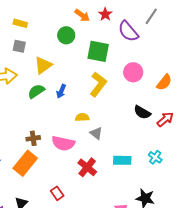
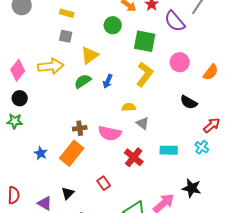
red arrow: (165, 119) -> (212, 125), moved

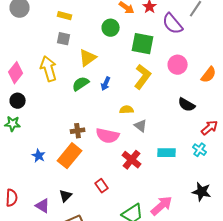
yellow arrow: (51, 66) -> (49, 69), turned -100
black star: (192, 188) -> (202, 192), moved

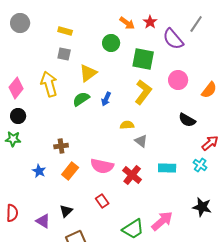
brown cross: (78, 131) -> (61, 146), moved
pink semicircle: (108, 136) -> (102, 166), moved
orange rectangle: (70, 156) -> (70, 171), size x0.7

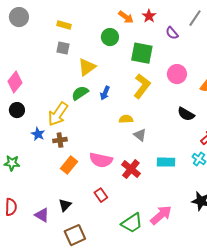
purple semicircle: (173, 39) -> (172, 33), size x0.6
yellow arrow: (49, 84) -> (58, 114), moved, turned -130
green star: (13, 139) -> (12, 163), moved
blue star: (39, 171) -> (38, 134), moved

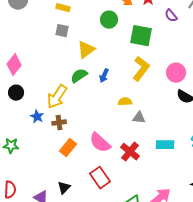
pink circle: (177, 74) -> (176, 73), moved
gray triangle: (140, 135) -> (139, 118), turned -32
pink semicircle: (101, 160) -> (100, 143), turned 30
red rectangle: (101, 195) -> (100, 178), size x1.5

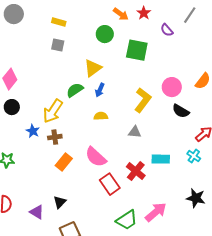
yellow triangle: (86, 50) -> (93, 68), moved
yellow L-shape: (141, 69) -> (143, 100), moved
yellow semicircle: (125, 102) -> (101, 116), moved
red cross: (130, 152) -> (136, 171), moved
red rectangle: (100, 178) -> (110, 184), moved

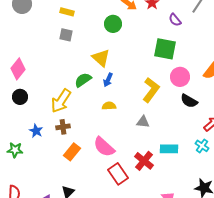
green square: (137, 50) -> (165, 49), moved
yellow triangle: (93, 68) -> (101, 58), turned -42
blue star: (33, 131) -> (36, 131), moved

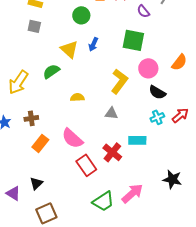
blue arrow: (108, 80) -> (93, 44), moved
yellow arrow: (61, 101) -> (18, 82), moved
cyan cross: (202, 146) -> (157, 117), moved, turned 32

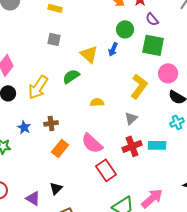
purple semicircle: (143, 11) -> (152, 19), moved
green circle: (81, 15) -> (125, 29), moved
gray square: (34, 26) -> (54, 39), moved
gray triangle: (111, 113) -> (131, 118), turned -48
red cross: (112, 152) -> (132, 146), moved, turned 30

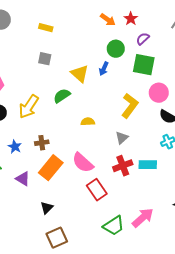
purple semicircle: (152, 19) -> (143, 39), turned 88
orange rectangle: (60, 148) -> (51, 168), size x1.4
purple triangle: (33, 198) -> (23, 179), moved

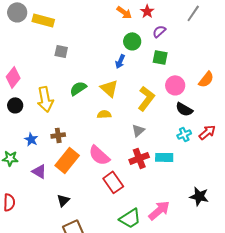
yellow rectangle: (46, 28) -> (43, 20), moved, size x1.5
green square: (144, 65) -> (160, 57), size x0.7
yellow triangle: (80, 74) -> (109, 88), moved
yellow arrow: (29, 107) -> (45, 99), turned -45

